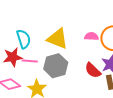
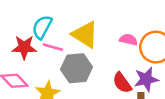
cyan semicircle: (24, 39) -> (42, 27), turned -144
pink line: (30, 61) -> (53, 47), moved

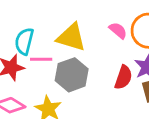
pink semicircle: (128, 40) -> (118, 30), turned 42
red semicircle: (122, 83) -> (123, 77), turned -110

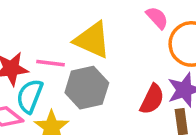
pink semicircle: (118, 30) -> (157, 18), moved
cyan semicircle: (24, 41) -> (30, 96), moved

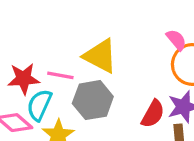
pink semicircle: (157, 18) -> (176, 40), moved

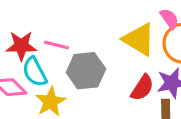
yellow triangle: (100, 56) -> (139, 39), moved
cyan semicircle: (39, 105) -> (35, 72), turned -56

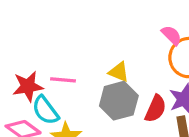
yellow triangle: (139, 39) -> (119, 72), moved, size x0.6
gray hexagon: (86, 71) -> (119, 101), moved

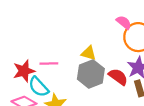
red semicircle: (156, 109) -> (118, 77), turned -72

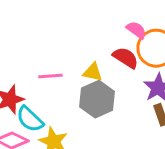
pink line: (49, 63) -> (50, 76), moved
red semicircle: (118, 77) -> (126, 58), moved

